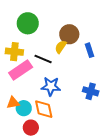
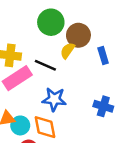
green circle: (28, 23) -> (51, 22), moved

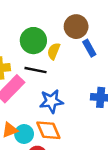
green circle: (51, 22) -> (33, 41), moved
brown circle: (78, 35) -> (76, 27), moved

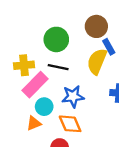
yellow semicircle: (54, 51) -> (97, 61), moved, size x1.6
cyan circle: (24, 134) -> (44, 107), moved

